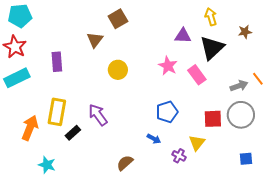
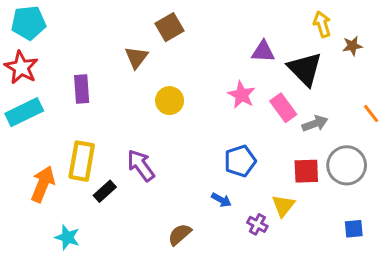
yellow arrow: (211, 17) -> (322, 24), moved
black triangle: (212, 48) -> (305, 69), turned -32
gray arrow: (239, 86) -> (315, 124), moved

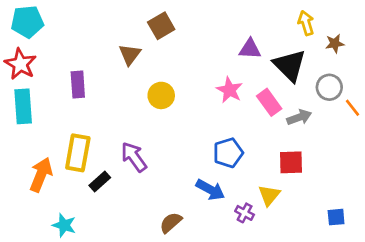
cyan rectangle: (24, 112) -> (23, 106), turned -68
gray circle: (347, 165) -> (329, 87), moved, size x0.7
blue arrow: (221, 200) -> (210, 190), size x1.5

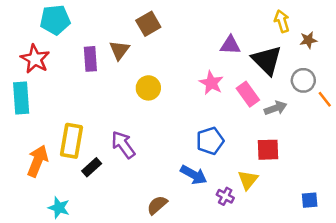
cyan pentagon: (27, 22) -> (55, 20), moved
red star: (20, 64) -> (35, 59), moved
purple rectangle: (78, 85) -> (90, 59), moved

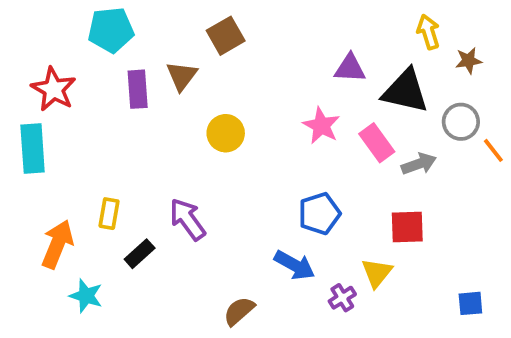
cyan pentagon: (55, 20) -> (111, 30), moved
black triangle: (267, 60) -> (405, 91), turned -32
yellow rectangle: (72, 141) -> (109, 214), size x0.6
purple cross: (225, 196) -> (342, 298), turned 30
cyan star: (59, 208) -> (86, 296), moved

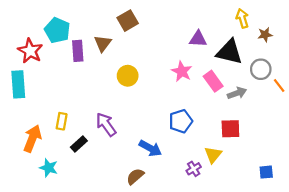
cyan pentagon: (111, 30) -> (57, 30), moved, turned 30
blue arrow: (295, 265) -> (150, 148), moved

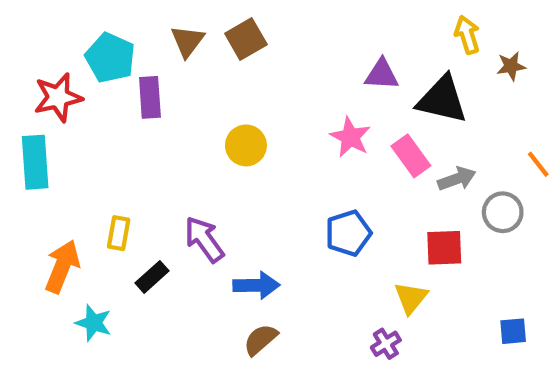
brown triangle: (103, 43) -> (187, 41), moved
red star: (30, 51) -> (58, 97), turned 30
gray circle: (261, 69) -> (503, 212), moved
blue arrow: (150, 148) -> (256, 285), moved, turned -30
purple cross: (194, 169) -> (386, 344), moved

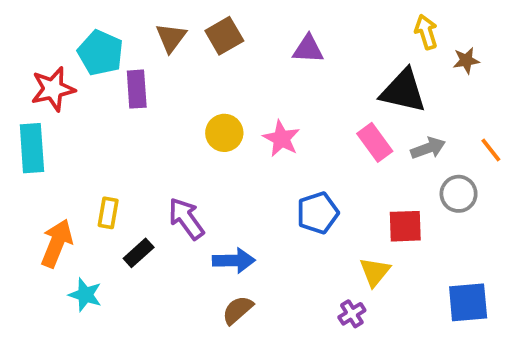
purple triangle: (382, 74) -> (308, 49), moved
pink star: (350, 137) -> (281, 139), moved
gray arrow: (457, 179) -> (428, 148), moved
blue square: (513, 331) -> (468, 302), size x1.6

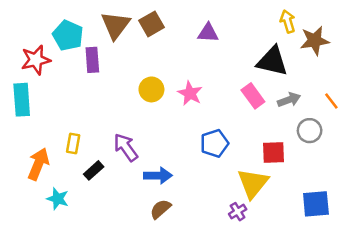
brown triangle: (171, 38) -> (115, 25), size x1.4
brown star: (466, 60) -> (315, 41), size x1.6
yellow triangle: (375, 272) -> (253, 183), size x1.5

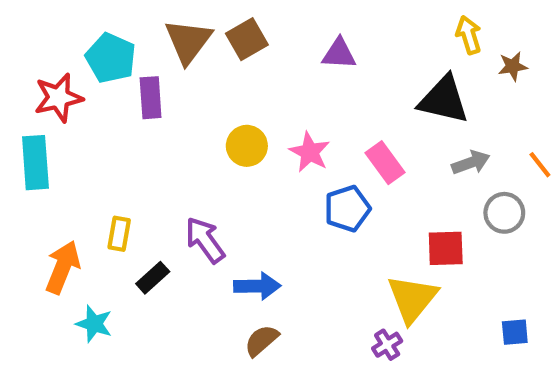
brown star: (315, 41) -> (513, 66), size x0.6
pink rectangle: (253, 96) -> (385, 163), moved
blue pentagon: (214, 143) -> (347, 209), moved
blue square: (316, 204) -> (515, 332), size x0.6

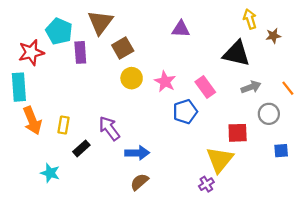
brown square: (247, 39) -> (123, 48), moved
orange arrow: (63, 267) -> (32, 121), moved, turned 136
blue square: (515, 332) -> (281, 151), moved

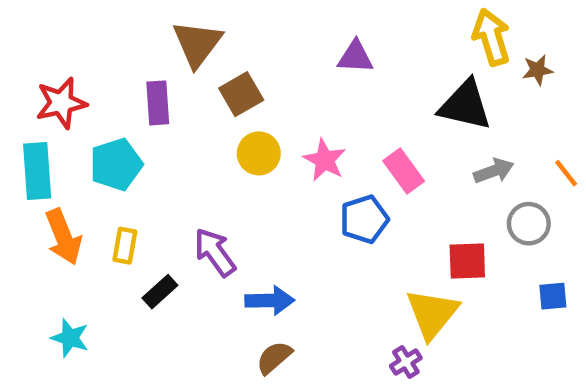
yellow arrow: (250, 19) -> (491, 37), size x1.4
cyan pentagon: (59, 31) -> (116, 164), moved, turned 30
cyan star: (50, 173) -> (70, 338), moved

